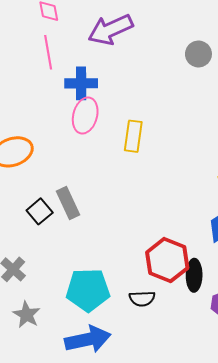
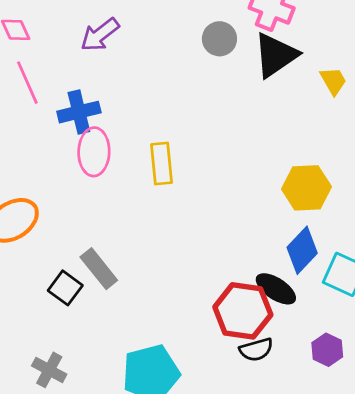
purple arrow: (110, 30) -> (100, 35), size x0.7
black ellipse: (194, 275) -> (276, 289), moved, turned -44
black semicircle: (142, 299) -> (256, 350), moved

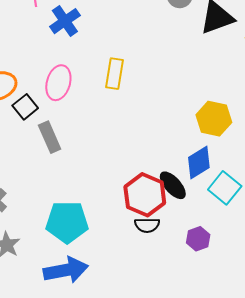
blue cross: (79, 112) -> (65, 21), turned -36
pink ellipse: (94, 152) -> (58, 83), moved
black square: (65, 288) -> (25, 107), moved

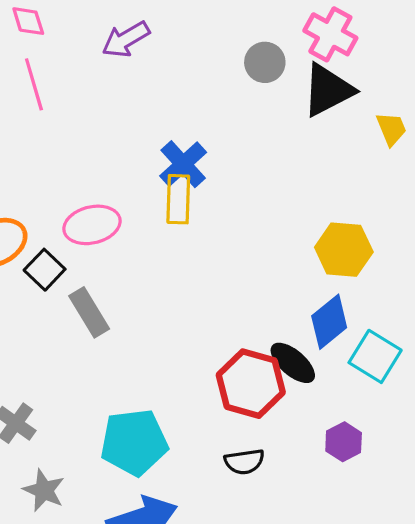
blue cross: (65, 21) -> (183, 164), moved
pink ellipse: (58, 83) -> (92, 225), turned 68
black semicircle: (147, 225) -> (244, 462), moved

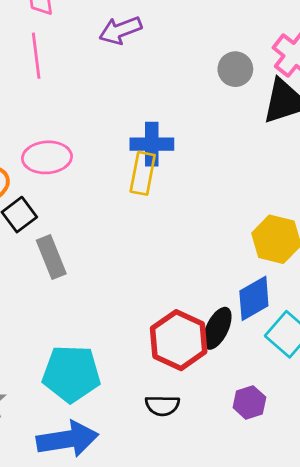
blue cross: (183, 164) -> (152, 144), turned 33
pink ellipse: (92, 225) -> (47, 157), moved
black ellipse: (293, 363) -> (217, 328), turned 66

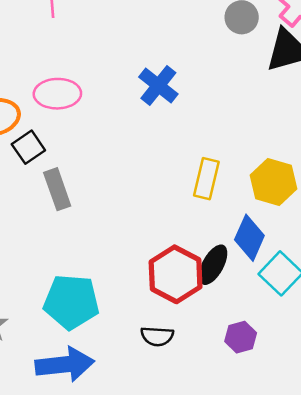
blue cross: (152, 144) -> (158, 86), turned 36
yellow rectangle: (143, 173) -> (206, 179), moved
blue diamond: (254, 298) -> (249, 238), turned -39

